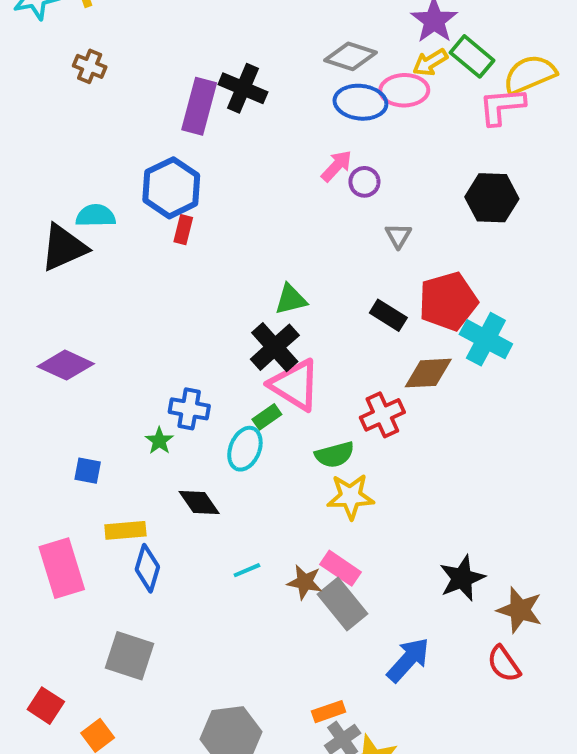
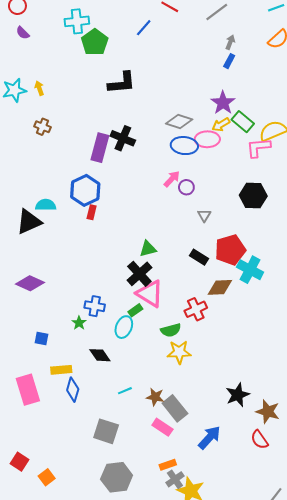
pink rectangle: (341, 568) -> (162, 427), moved
gray square: (129, 656) -> (106, 431), moved

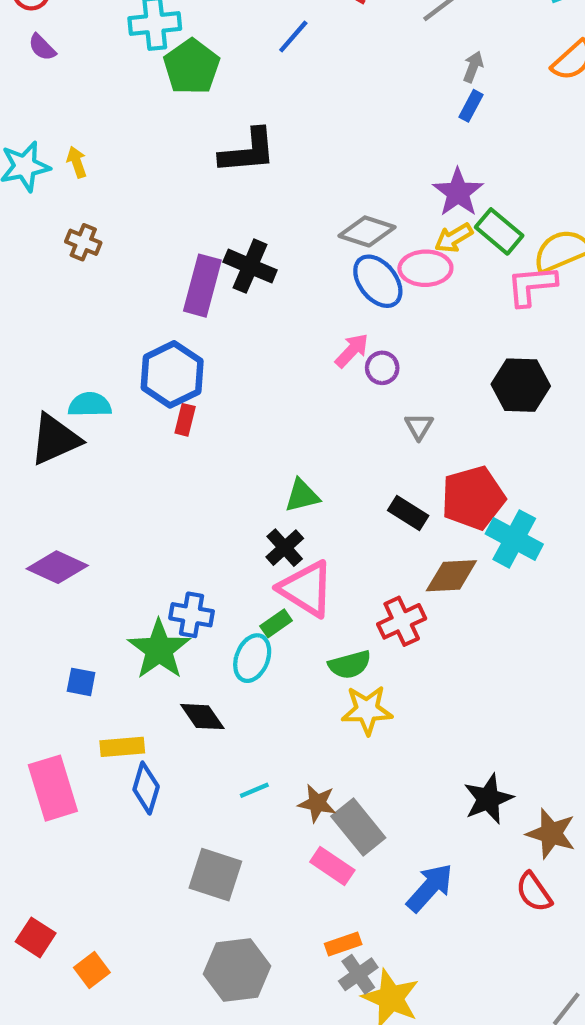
blue ellipse: (184, 146) -> (378, 281), turned 45
black cross: (139, 274) -> (285, 548), size x0.7
green star: (79, 323) -> (159, 649), size x2.0

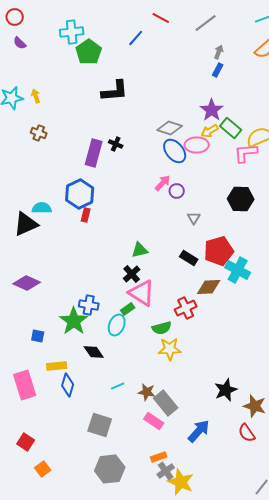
black cross: (250, 266) -> (116, 144), size x0.6
red square: (36, 937) -> (26, 442), moved

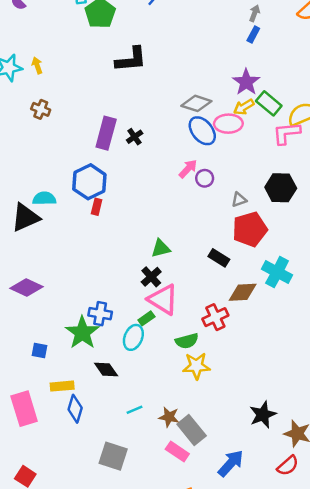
black cross: (116, 144) -> (135, 137), moved, turned 32
gray triangle: (194, 218) -> (239, 200), moved, turned 40
red pentagon: (219, 251) -> (250, 229), moved
red semicircle: (247, 433) -> (288, 466), turned -96

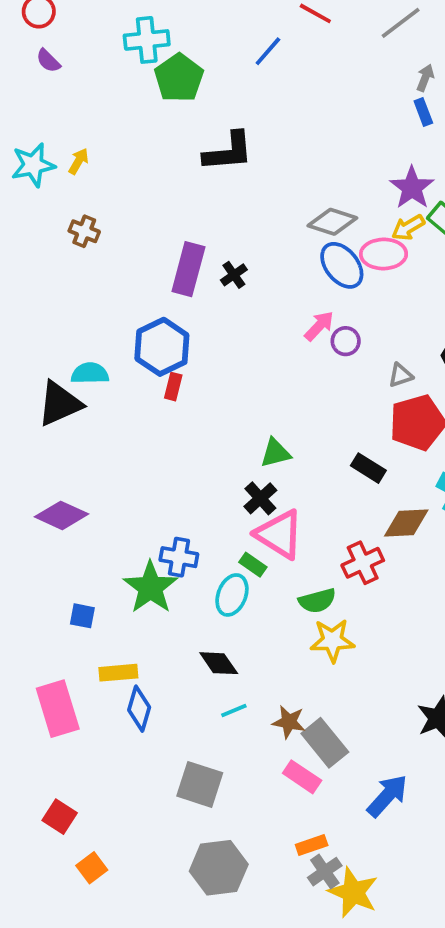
blue rectangle: (253, 35) -> (423, 112), turned -49
yellow arrow: (37, 65) -> (79, 161), turned 49
green rectangle: (146, 318) -> (253, 565), turned 70
black diamond: (106, 369) -> (219, 663), moved

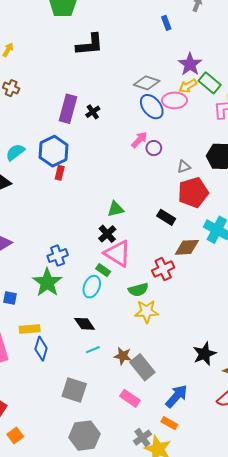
blue rectangle: (423, 112) -> (166, 23), moved
cyan semicircle: (90, 373) -> (15, 152), moved, turned -36
blue cross: (179, 557) -> (58, 256), moved, turned -30
pink rectangle: (302, 777) -> (130, 398), moved
orange rectangle: (312, 845) -> (169, 423), moved, turned 49

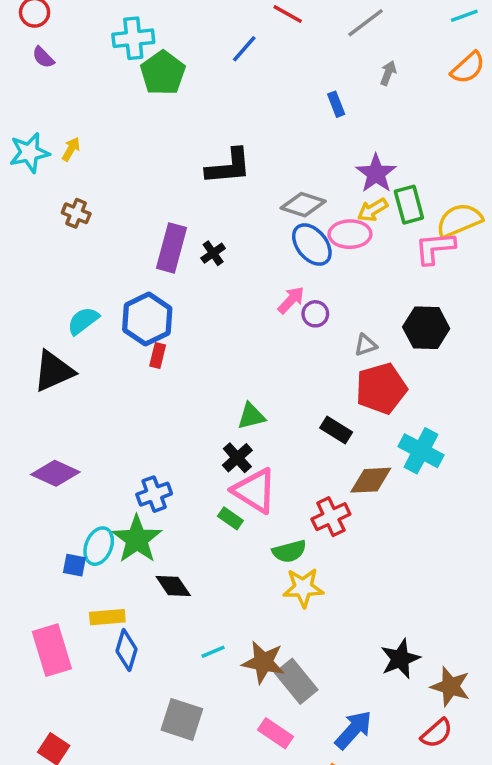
black L-shape: (90, 45) -> (229, 167), moved
green rectangle: (210, 83) -> (409, 205), turned 35
cyan ellipse: (92, 287) -> (99, 546), moved
black diamond: (85, 324) -> (173, 586), moved
brown star: (123, 356) -> (263, 662), size x1.4

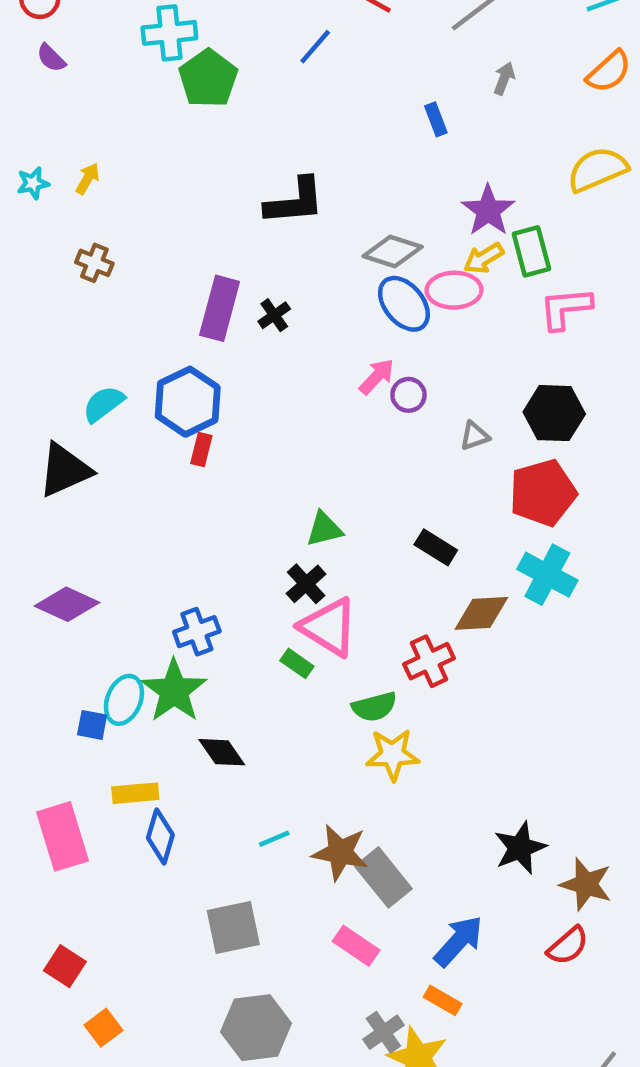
cyan star: (29, 153) -> (33, 183), size x0.6
yellow semicircle: (459, 220) -> (597, 169), moved
red pentagon: (381, 388) -> (543, 493), moved
gray square: (182, 719) -> (233, 928), turned -30

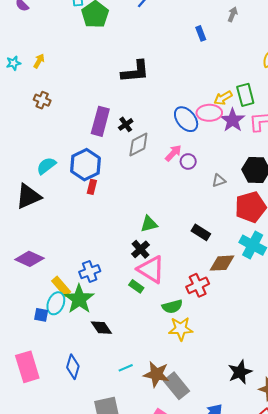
purple star: (488, 210) -> (233, 120), moved
gray diamond: (393, 251) -> (138, 145), moved, turned -45
yellow rectangle: (135, 793) -> (61, 286), moved, turned 54

